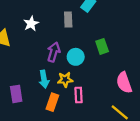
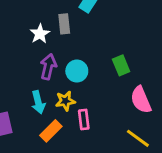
white star: (31, 24) -> (40, 34), moved
green rectangle: (102, 46) -> (121, 65), moved
orange rectangle: (52, 102) -> (51, 131), turned 30

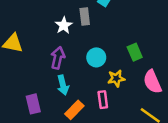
purple arrow: (48, 67) -> (58, 58), moved
yellow star: (65, 101) -> (116, 78), moved

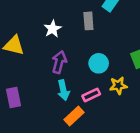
white star: (64, 25) -> (53, 29), moved
pink rectangle: (103, 100) -> (91, 95), moved, turned 70
purple rectangle: (33, 104) -> (14, 98), moved

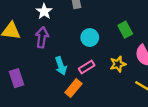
purple arrow: (59, 62) -> (42, 37), moved
yellow star: (118, 86) -> (118, 64), moved

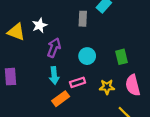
white star: (44, 11) -> (40, 25), moved
purple arrow: (42, 37) -> (54, 48), moved

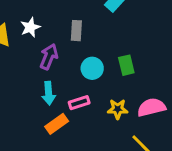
gray rectangle: (83, 19) -> (76, 31), moved
green rectangle: (122, 57) -> (126, 65), moved
pink semicircle: (133, 85) -> (151, 107), turned 90

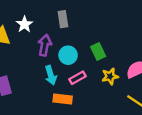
green rectangle: (126, 65) -> (98, 51), moved
cyan circle: (92, 68) -> (68, 55), moved
orange rectangle: (57, 124) -> (63, 99), turned 54

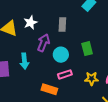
green rectangle: (98, 51) -> (87, 49), moved
cyan arrow: (51, 75) -> (24, 61), moved

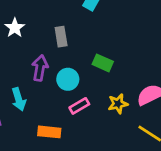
white star: (30, 23) -> (15, 28), moved
green rectangle: (87, 49) -> (103, 63), turned -40
orange rectangle: (49, 89) -> (49, 132), moved

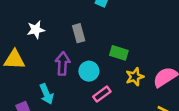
white star: (15, 28) -> (36, 30), turned 30
yellow star: (118, 104) -> (135, 77), moved

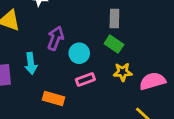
gray rectangle: (79, 33) -> (114, 19), moved

